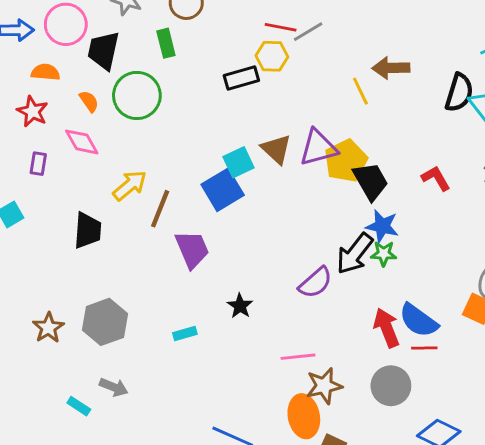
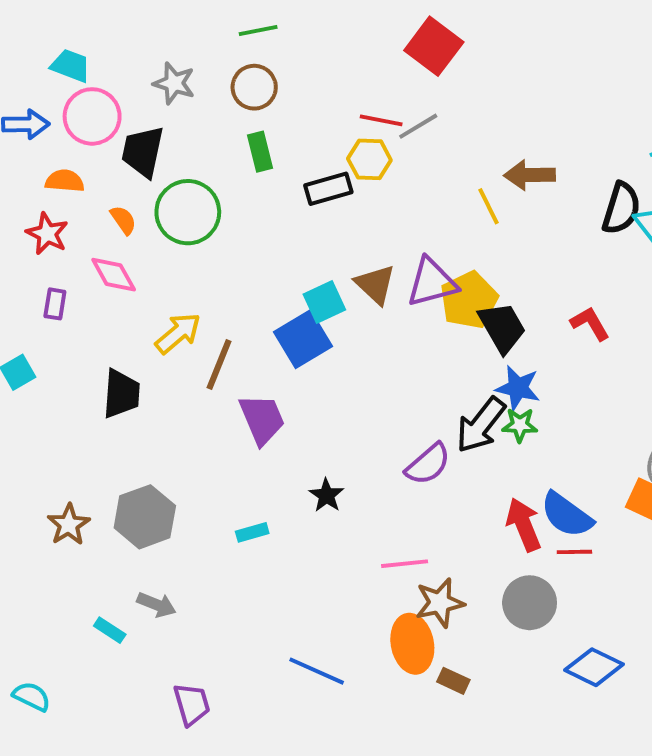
green rectangle: (166, 43) -> (260, 152), moved

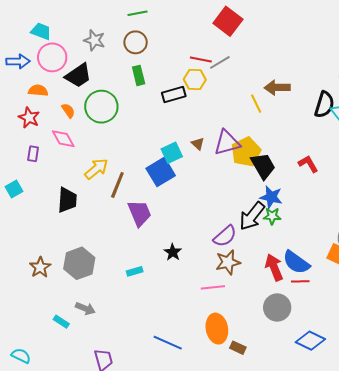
black trapezoid: (143, 152) -> (78, 75), turned -136
brown triangle: (375, 284) -> (198, 144), size x0.6
brown star: (440, 603) -> (228, 262), moved

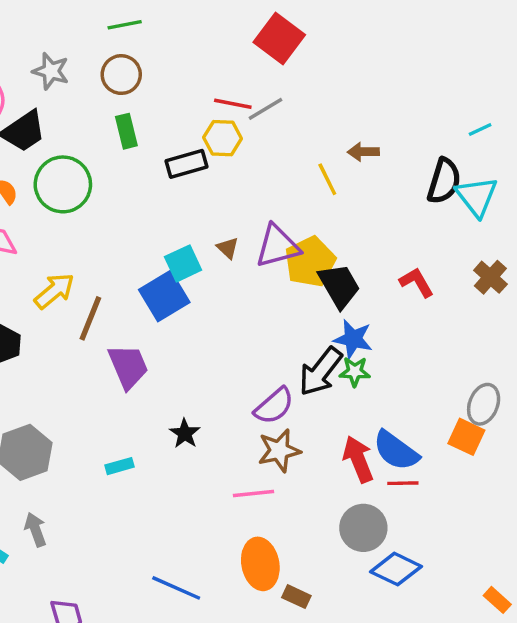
brown arrow: (277, 88) -> (363, 152), size x0.7
gray arrow: (85, 308) -> (35, 530), turned -132
blue diamond: (310, 341) -> (396, 569), moved

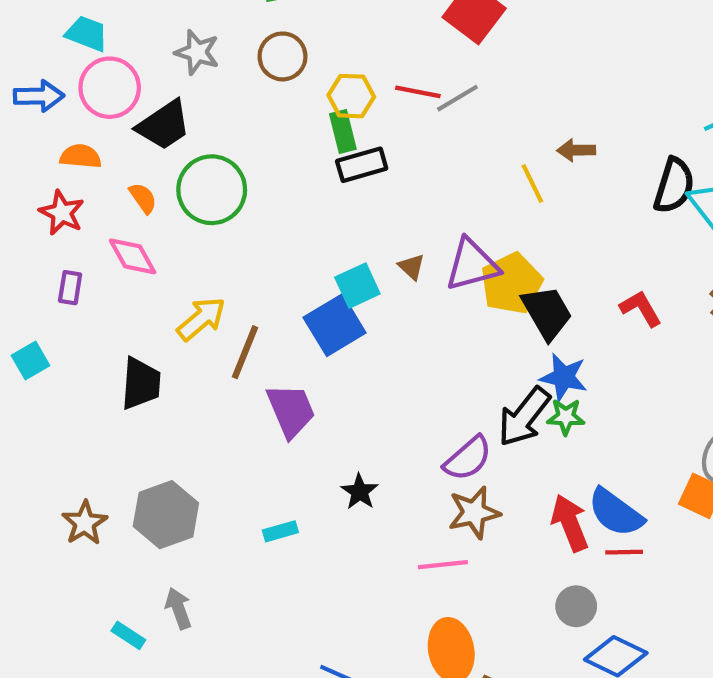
green rectangle: (126, 131) -> (343, 131), moved
yellow hexagon: (223, 138) -> (351, 96), moved
gray circle: (363, 528) -> (576, 606), size x0.7

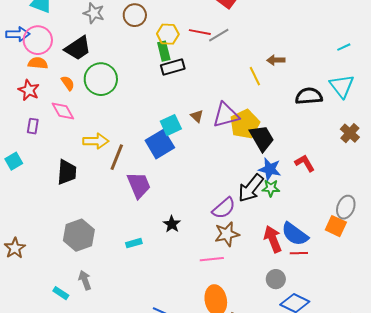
pink circle: (110, 88) -> (38, 40), moved
black semicircle: (674, 186) -> (309, 96), moved, turned -112
red L-shape: (641, 308) -> (305, 163), moved
yellow arrow: (201, 319) -> (96, 141), turned 40
brown star: (85, 523) -> (15, 248), moved

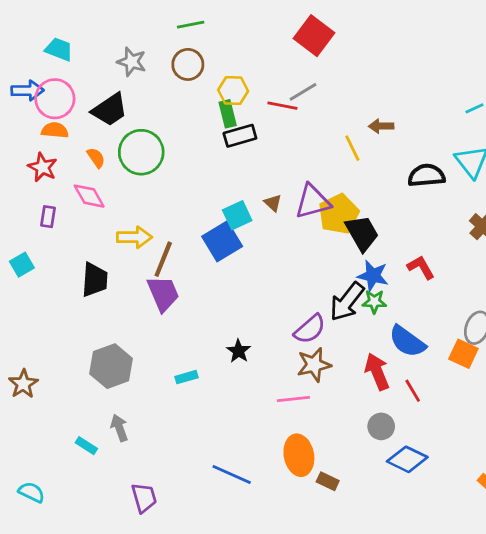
red line: (200, 32) -> (282, 106), moved
purple trapezoid: (139, 185) -> (163, 293), moved
blue semicircle: (295, 234) -> (407, 341), moved
red line: (299, 253) -> (413, 391), turned 60

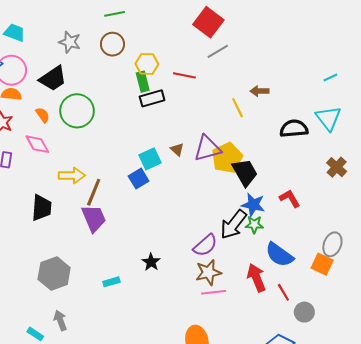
gray line: (303, 92) -> (218, 51), moved
blue square: (222, 241) -> (139, 179), size x0.7
pink line: (293, 399) -> (214, 292), moved
gray circle: (381, 426) -> (304, 312), moved

